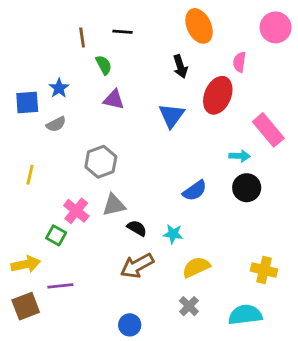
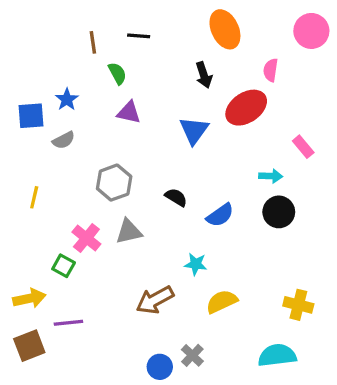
red ellipse: (218, 95) -> (246, 108), turned 33
pink rectangle: (268, 130) -> (303, 147), size x0.6
black semicircle: (137, 228) -> (176, 197), moved
gray cross: (189, 306) -> (192, 355), moved
blue circle: (130, 325) -> (160, 367), moved

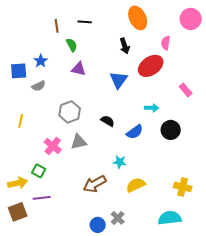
cyan arrow: (271, 176) -> (152, 108), moved
green square: (64, 266) -> (39, 171), moved

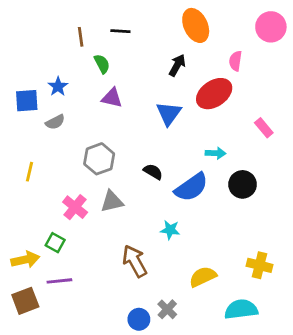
black arrow: (125, 46) -> (177, 65), turned -133
blue semicircle: (135, 132) -> (191, 187), size x1.4
brown arrow: (95, 184) -> (135, 261), turned 90
yellow semicircle: (136, 185) -> (203, 277), moved

